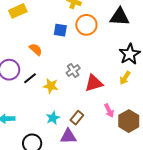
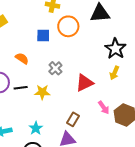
gray cross: (73, 70) -> (55, 68), moved
black line: (30, 78) -> (21, 88), turned 40
cyan star: (53, 118) -> (36, 128), moved

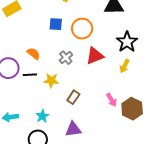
orange circle: (68, 26) -> (82, 29), moved
orange semicircle: (22, 58) -> (34, 54), moved
red triangle: (84, 83) -> (95, 56), moved
brown rectangle: (73, 119) -> (73, 97), moved

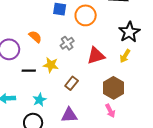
red triangle: (95, 56) -> (96, 56), moved
black line: (30, 75) -> (29, 71), moved
pink arrow: (112, 100) -> (110, 111), moved
brown hexagon: (132, 109) -> (114, 88), moved

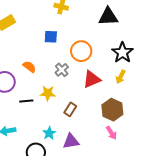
orange circle: (86, 15) -> (81, 51), moved
cyan star: (39, 100) -> (49, 133), moved

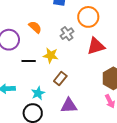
brown rectangle: (70, 109) -> (60, 79), moved
cyan star: (49, 133) -> (38, 93), moved

